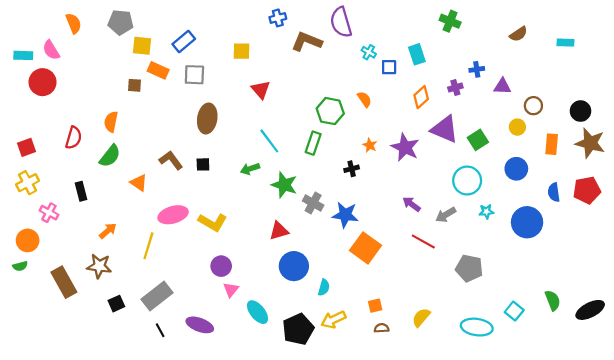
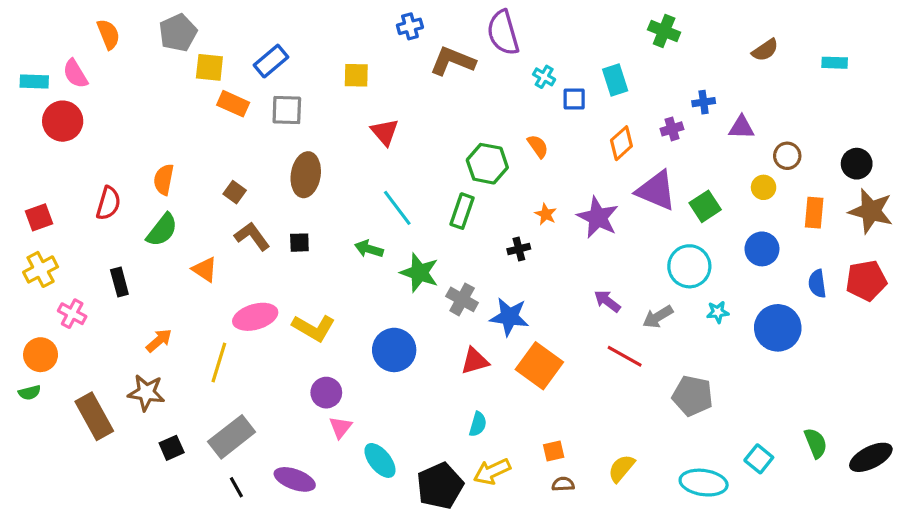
gray pentagon: (121, 22) -> (178, 33), turned -30
brown square: (135, 85) -> (235, 192), moved, turned 32
green arrow: (250, 169) -> (369, 249), turned 36
red triangle: (279, 231) -> (475, 361), moved
blue circle: (294, 266) -> (394, 350), moved

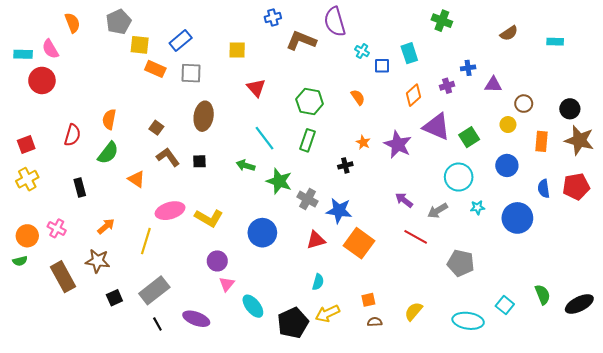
green hexagon: (487, 164) -> (310, 101), moved
pink cross: (72, 314) -> (57, 228), moved

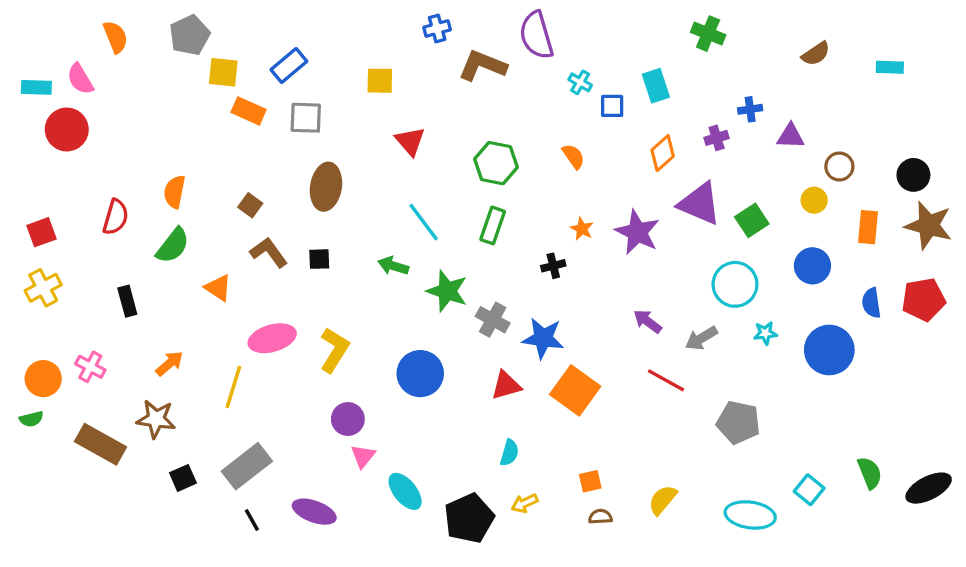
yellow L-shape: (209, 218) -> (334, 350), turned -88
brown rectangle: (63, 277) -> (100, 444), turned -32
yellow arrow: (327, 313) -> (525, 503), size x0.7

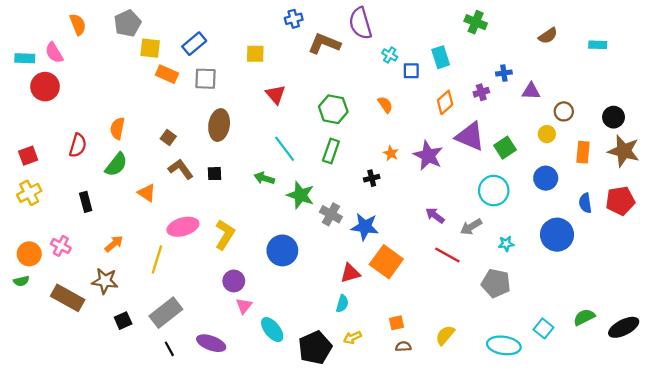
cyan star: (765, 333) -> (506, 244), moved
red triangle: (506, 385) -> (350, 273), moved
green semicircle: (870, 473) -> (584, 317), turned -95

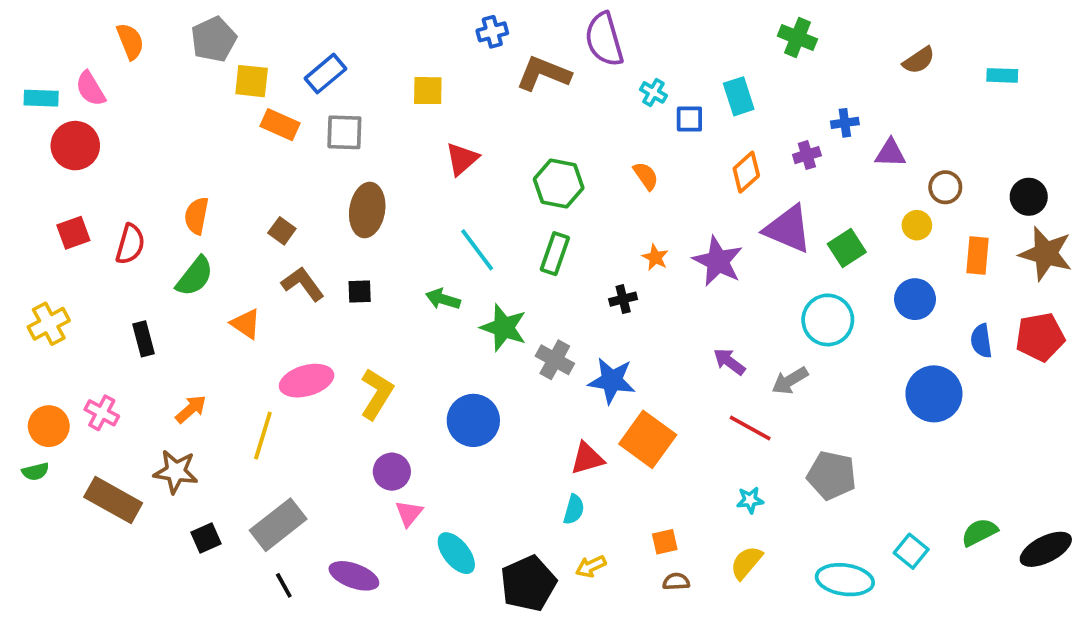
red triangle: (276, 94) -> (462, 159), turned 30
red square: (28, 156) -> (73, 233), moved
cyan star: (506, 244) -> (750, 500), moved

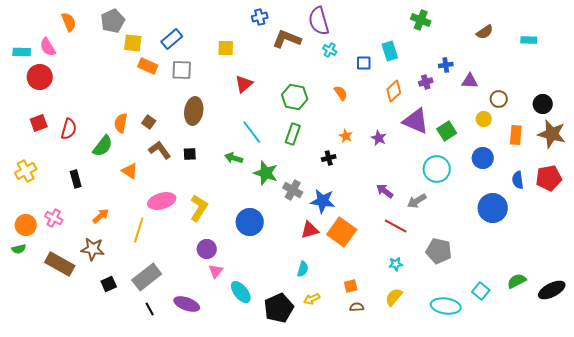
cyan cross: (653, 92) -> (330, 50), moved
orange semicircle: (197, 216) -> (121, 123), moved
purple star: (718, 261) -> (379, 138), size x0.6
red triangle: (587, 458) -> (310, 230), moved

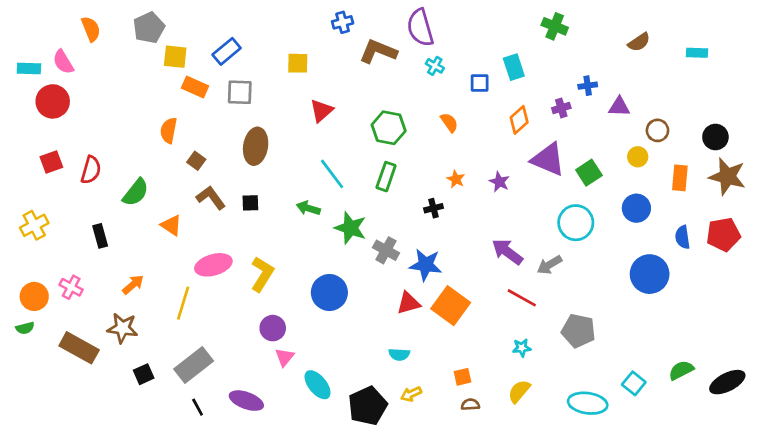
orange semicircle: (121, 123) -> (169, 130), moved
purple arrow: (385, 191) -> (507, 252), size x1.4
cyan semicircle: (303, 269) -> (399, 354), turned 77

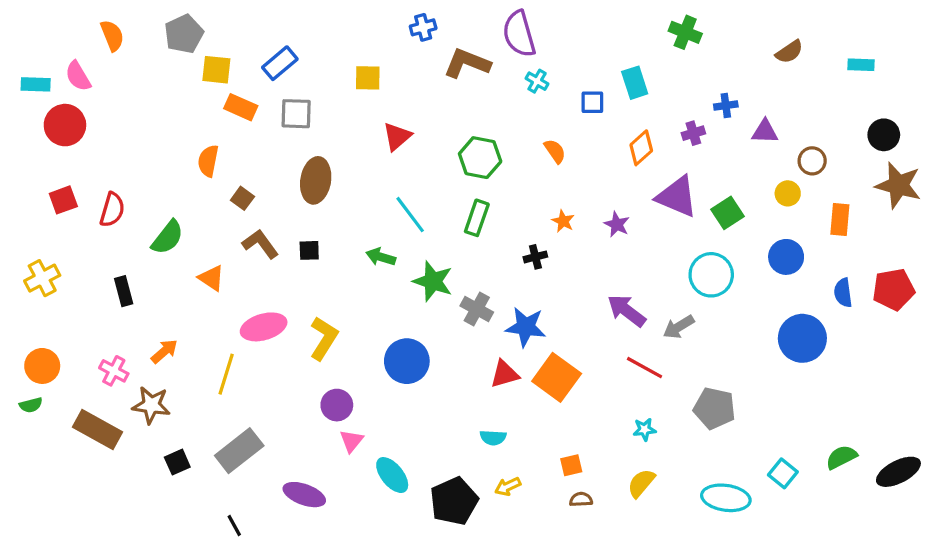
black circle: (715, 137) -> (884, 135), moved
brown star: (727, 177) -> (898, 185), moved
pink cross: (71, 287) -> (114, 371), moved
black line: (198, 407) -> (234, 525), moved

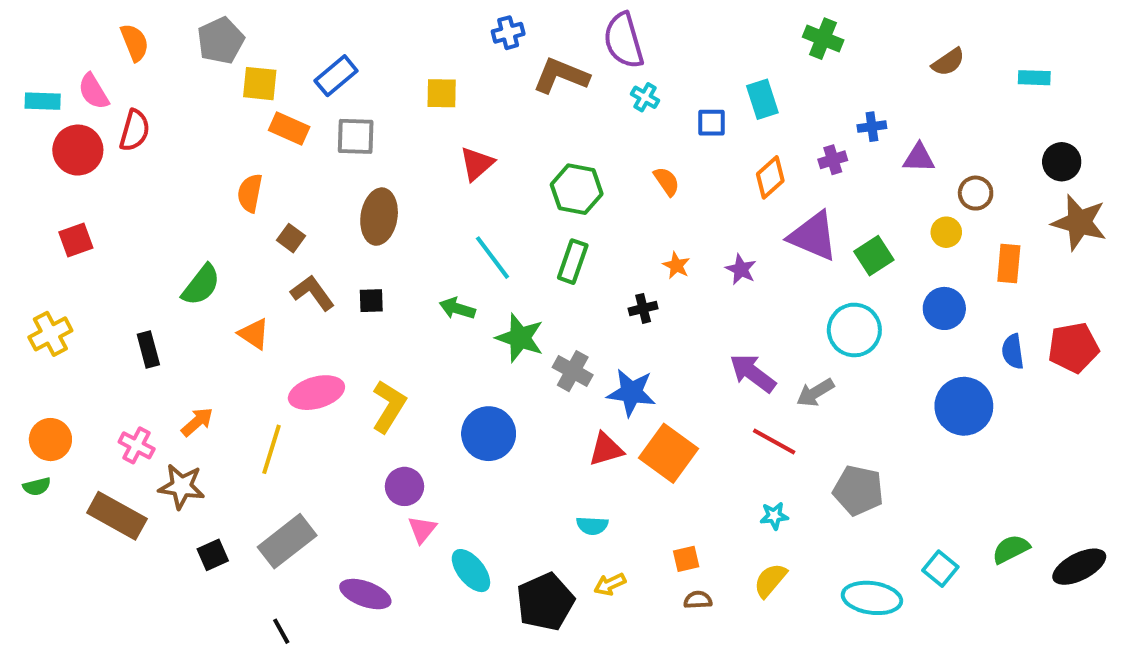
red semicircle: (112, 210) -> (135, 130), moved

